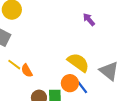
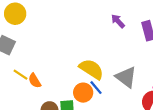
purple arrow: (89, 19) -> (118, 21), moved
blue line: (82, 87) -> (96, 88), moved

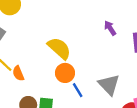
yellow semicircle: (91, 69) -> (59, 48), moved
orange circle: (83, 93) -> (65, 73), moved

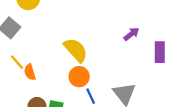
purple arrow: (110, 28) -> (131, 34), turned 80

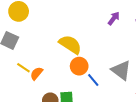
orange semicircle: (30, 72) -> (37, 73), turned 72

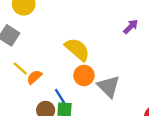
gray triangle: (121, 70) -> (109, 86), moved
blue line: (93, 80) -> (60, 96), moved

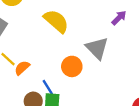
yellow semicircle: (77, 49) -> (56, 21), moved
gray triangle: (109, 86) -> (97, 48), moved

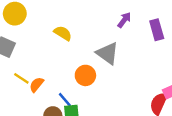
yellow semicircle: (56, 21) -> (63, 33), size x0.7

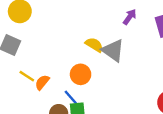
yellow semicircle: (63, 33) -> (94, 45), moved
orange circle: (85, 75) -> (81, 74), moved

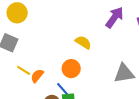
purple arrow: (130, 17) -> (115, 17), size x1.5
gray triangle: (113, 50) -> (124, 73), moved, turned -45

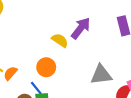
purple arrow: (115, 17) -> (81, 28), moved

